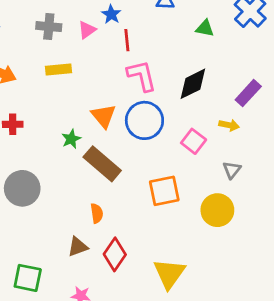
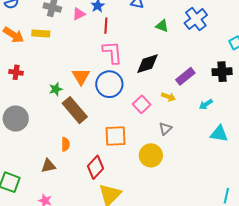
yellow rectangle: (58, 70) -> (41, 33), moved
red diamond: (115, 254) -> (95, 167), moved

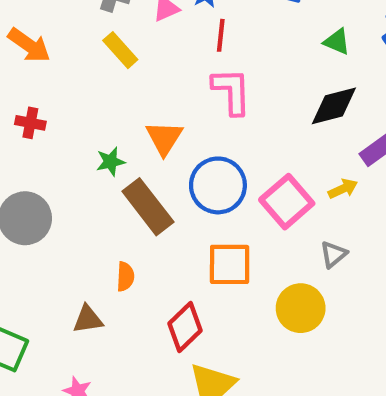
yellow rectangle: (41, 33) -> (120, 50), moved, turned 42
black diamond: (147, 64) -> (334, 106), moved
blue circle: (109, 84) -> (218, 185), moved
yellow arrow: (168, 97) -> (343, 189), turned -48
pink square: (142, 104) -> (287, 202), size x1.4

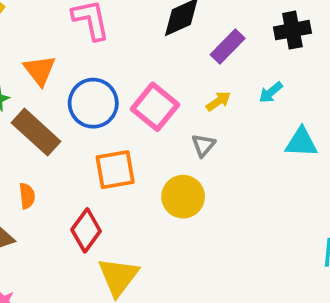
yellow arrow: (343, 189) -> (218, 101), moved

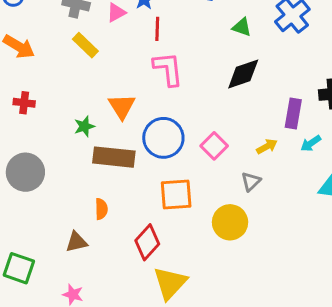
purple rectangle: (228, 47) -> (293, 114), moved, turned -40
pink square: (155, 107) -> (214, 146), size x0.7
brown rectangle: (36, 132) -> (114, 157), turned -42

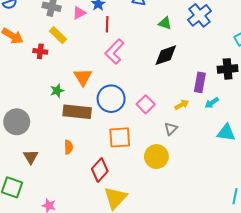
pink L-shape: (168, 69) -> (114, 52), turned -130
red cross: (24, 103) -> (40, 51), moved
brown triangle: (76, 242) -> (31, 157), moved, turned -49

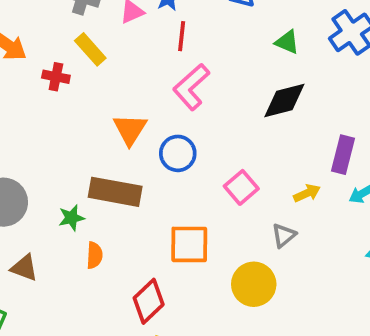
green star: (57, 91) -> (71, 218), moved
blue circle: (111, 99) -> (178, 153), moved, size x0.7
brown triangle: (31, 157) -> (24, 268), turned -42

